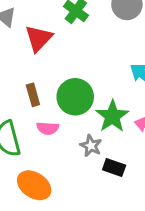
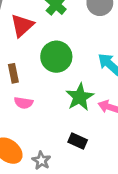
green circle: (75, 97) -> (56, 57), moved
gray star: (91, 146) -> (41, 160), moved

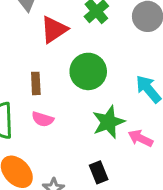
black rectangle: (78, 141) -> (99, 172), turned 36

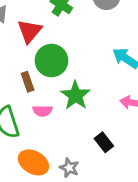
green circle: (88, 71) -> (51, 61), moved
green star: (108, 122) -> (76, 95), moved

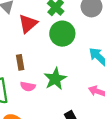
green circle: (51, 61) -> (62, 34), moved

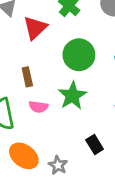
green circle: (62, 34) -> (79, 55), moved

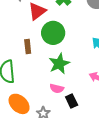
green circle: (79, 55) -> (53, 33), moved
pink semicircle: (38, 107) -> (57, 89), moved

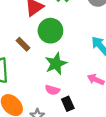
brown rectangle: (28, 46) -> (23, 44), turned -40

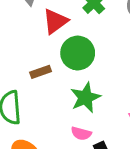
brown rectangle: (23, 44) -> (41, 72), turned -64

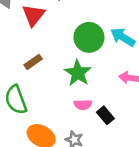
green circle: (78, 53) -> (89, 37), moved

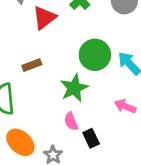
pink semicircle: (83, 105) -> (71, 121), turned 54

